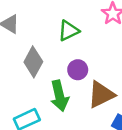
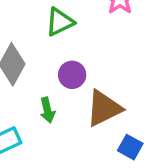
green arrow: (59, 96) -> (47, 110), size x0.6

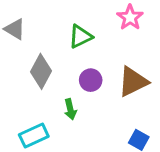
brown triangle: (104, 108) -> (133, 82), moved

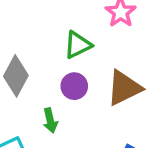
green triangle: (80, 36) -> (78, 45), moved

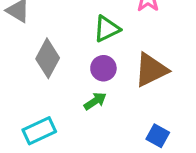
green arrow: (50, 120) -> (95, 101), moved, turned -110

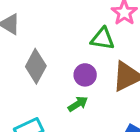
green triangle: (107, 29) -> (103, 39), moved, turned 35

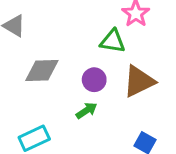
gray diamond: (36, 66) -> (42, 70), turned 60

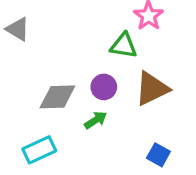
gray diamond: (42, 70) -> (57, 97), moved

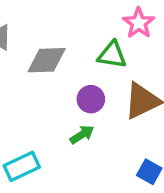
gray diamond: (57, 97) -> (47, 60), moved

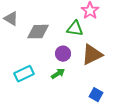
cyan rectangle: (22, 166) -> (24, 74), moved

